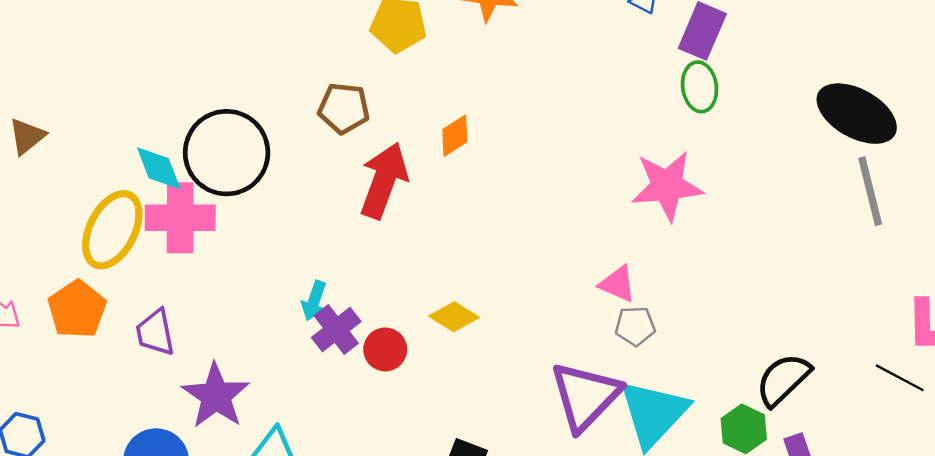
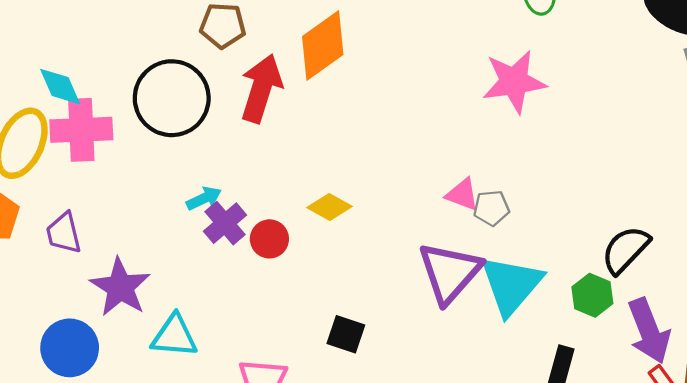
orange diamond: (455, 136) -> (323, 45), size x1.8
black circle: (227, 153) -> (172, 98), moved
pink triangle: (618, 284) -> (462, 195), moved
cyan arrow: (314, 301) -> (204, 198), turned -132

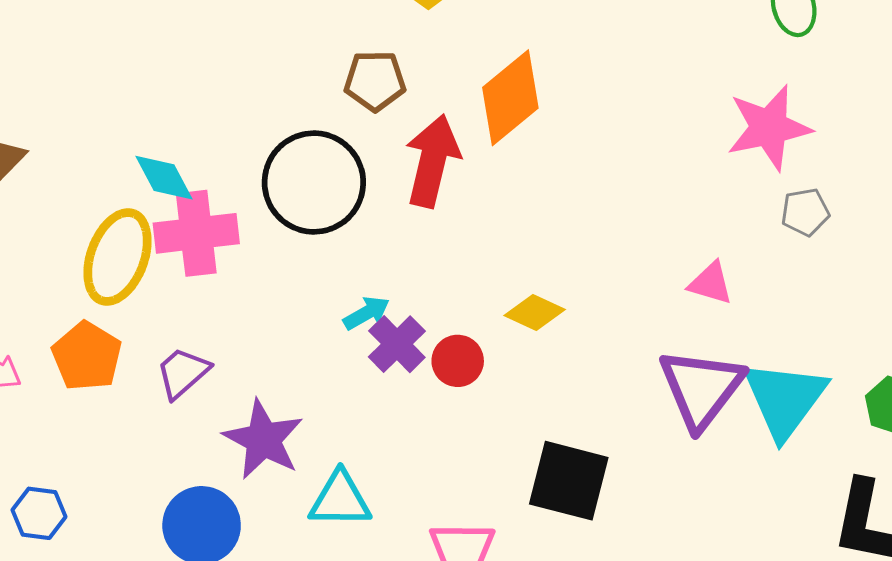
gray pentagon: (491, 208) -> (805, 212), moved
purple trapezoid: (64, 233) -> (183, 373), turned 66
black square: (346, 334) -> (569, 481), size x1.6

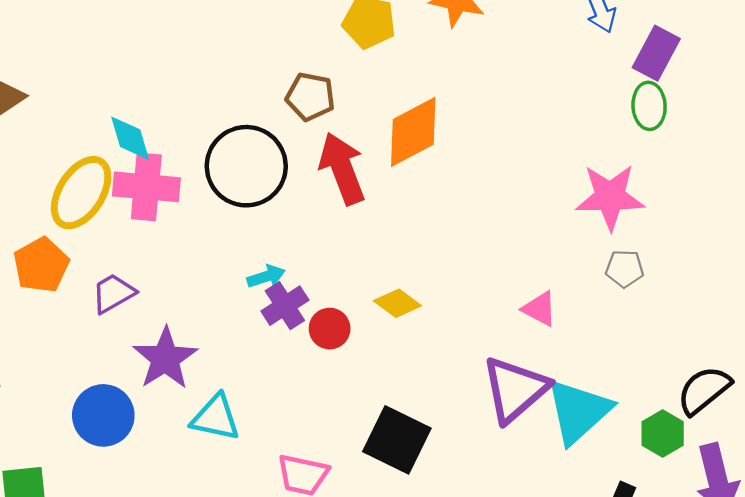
red arrow: (432, 161) -> (342, 168), turned -46

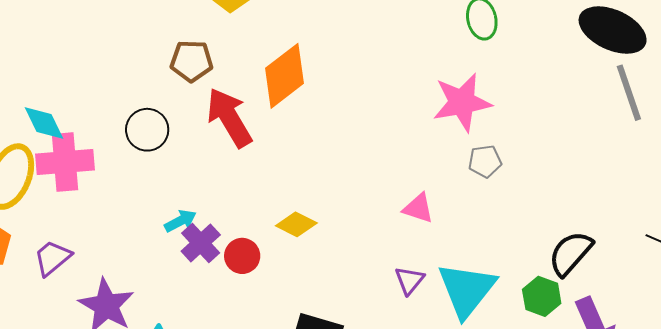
black circle: (246, 166) -> (147, 130), size x0.6
purple triangle: (515, 389) -> (409, 280), size x0.5

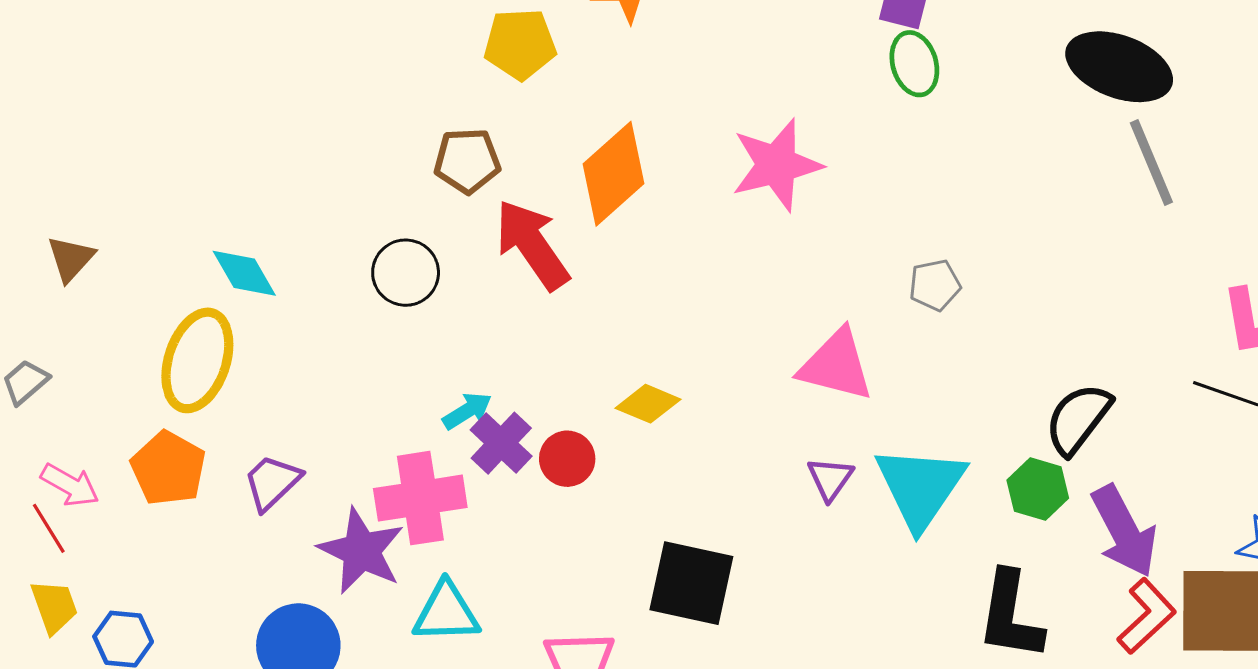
pink star: (462, 102) -> (777, 165), moved
pink cross: (65, 162) -> (420, 498), moved
pink triangle: (418, 208) -> (836, 365), size x1.6

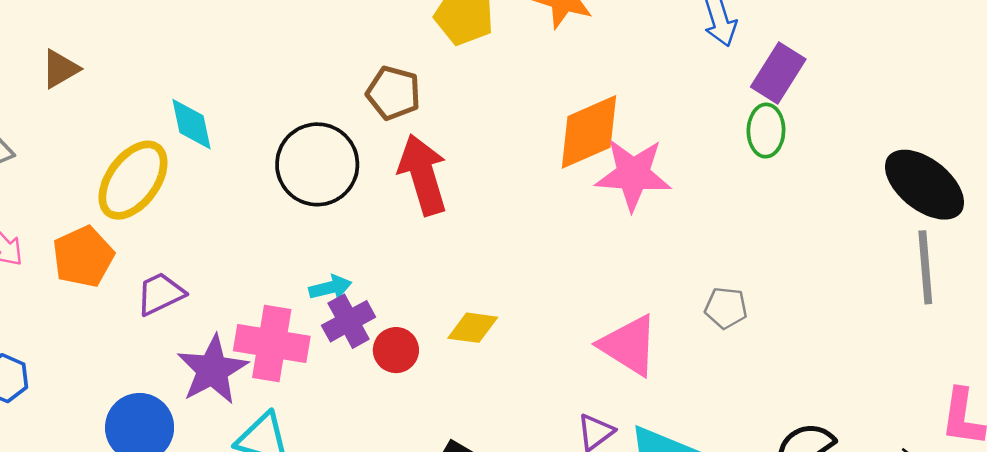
orange diamond: (613, 174) -> (589, 132), moved
black circle: (406, 273) -> (317, 164), size x1.5
yellow diamond: (648, 404) -> (473, 328), turned -33

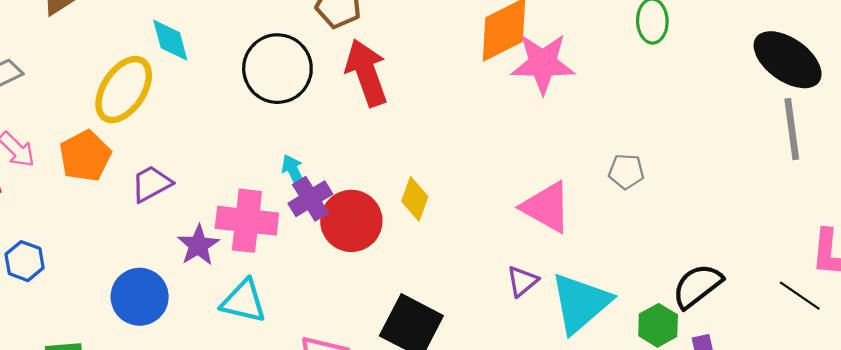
cyan arrow: (330, 288) -> (294, 171), turned -100
yellow diamond: (473, 328) -> (415, 199), turned -75
red circle: (396, 350) -> (351, 221), size x1.6
purple star: (212, 370) -> (198, 245), size x0.7

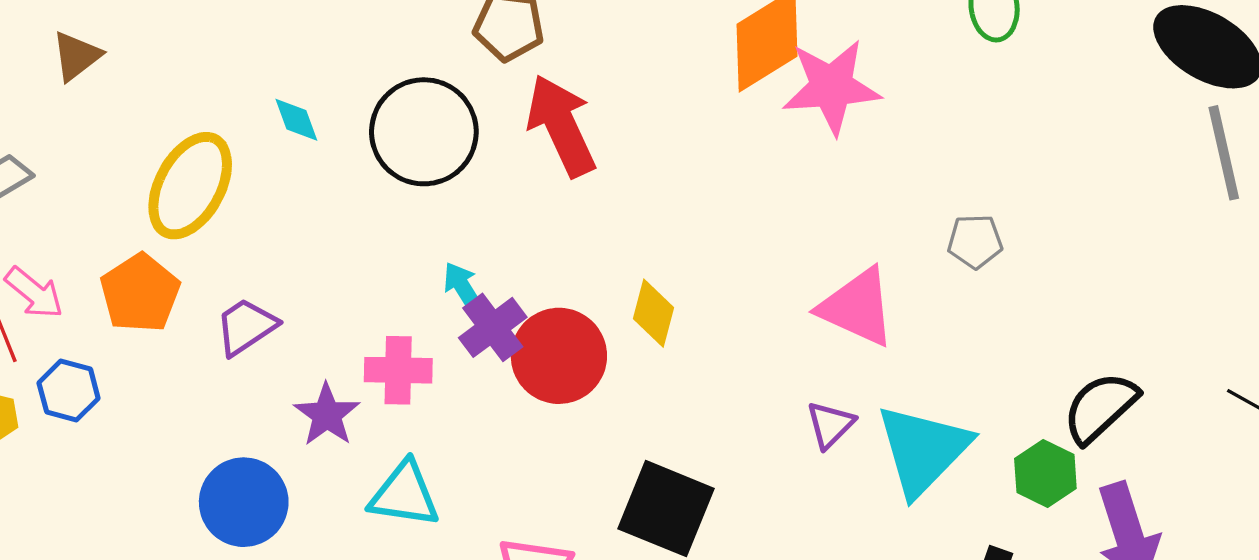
cyan diamond: (170, 40) -> (296, 120), moved, size x0.7
pink cross: (247, 221) -> (398, 370), size x0.7
blue hexagon: (25, 261) -> (69, 391), moved

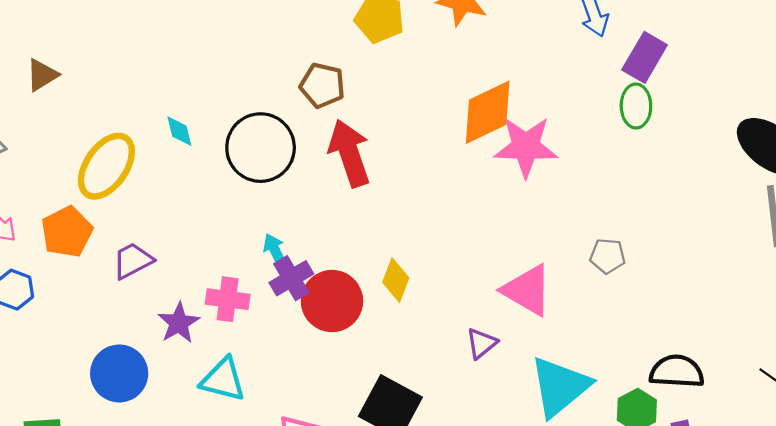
black semicircle: (1100, 407) -> (677, 371), turned 40
purple triangle: (830, 425) -> (481, 343), moved

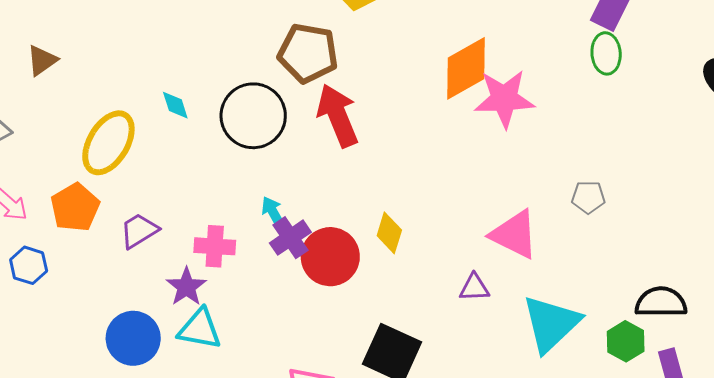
brown pentagon: (322, 85) -> (308, 53), size x1.4
pink cross: (228, 299) -> (215, 246), moved
purple triangle: (481, 343) -> (474, 288), turned 40
cyan triangle: (223, 380) -> (200, 329), moved

